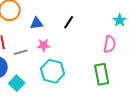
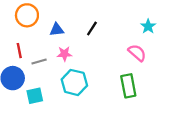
pink semicircle: (110, 44) -> (137, 53), turned -60
cyan square: (17, 83) -> (35, 96), turned 35

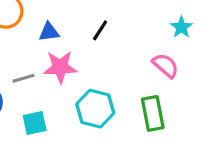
pink star: (64, 54) -> (60, 67), size x1.5
cyan hexagon: (74, 82) -> (95, 109), moved
cyan square: (35, 96) -> (35, 123), moved

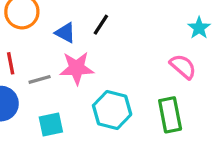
black line: (100, 30) -> (101, 25), moved
blue triangle: (49, 32) -> (65, 33), turned 35

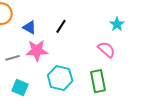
black line: (101, 25) -> (61, 26), moved
cyan square: (51, 125) -> (20, 87), turned 35

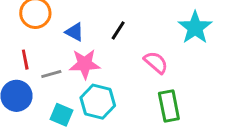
cyan star: (117, 24) -> (195, 28), size x1.6
pink semicircle: (106, 49) -> (156, 62), moved
cyan hexagon: (60, 78) -> (98, 102), moved

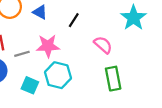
blue triangle: (75, 32) -> (40, 12), moved

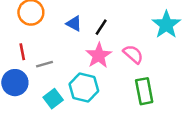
blue triangle: (40, 12) -> (74, 23), moved
pink star: (48, 46) -> (99, 55), moved, turned -30
cyan square: (30, 85) -> (53, 99), turned 30

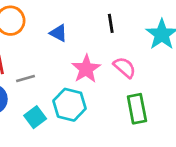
black line: (101, 27) -> (111, 23), moved, turned -42

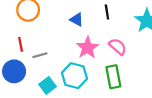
blue triangle: (58, 33) -> (77, 20), moved
green rectangle: (137, 109) -> (113, 77), moved

